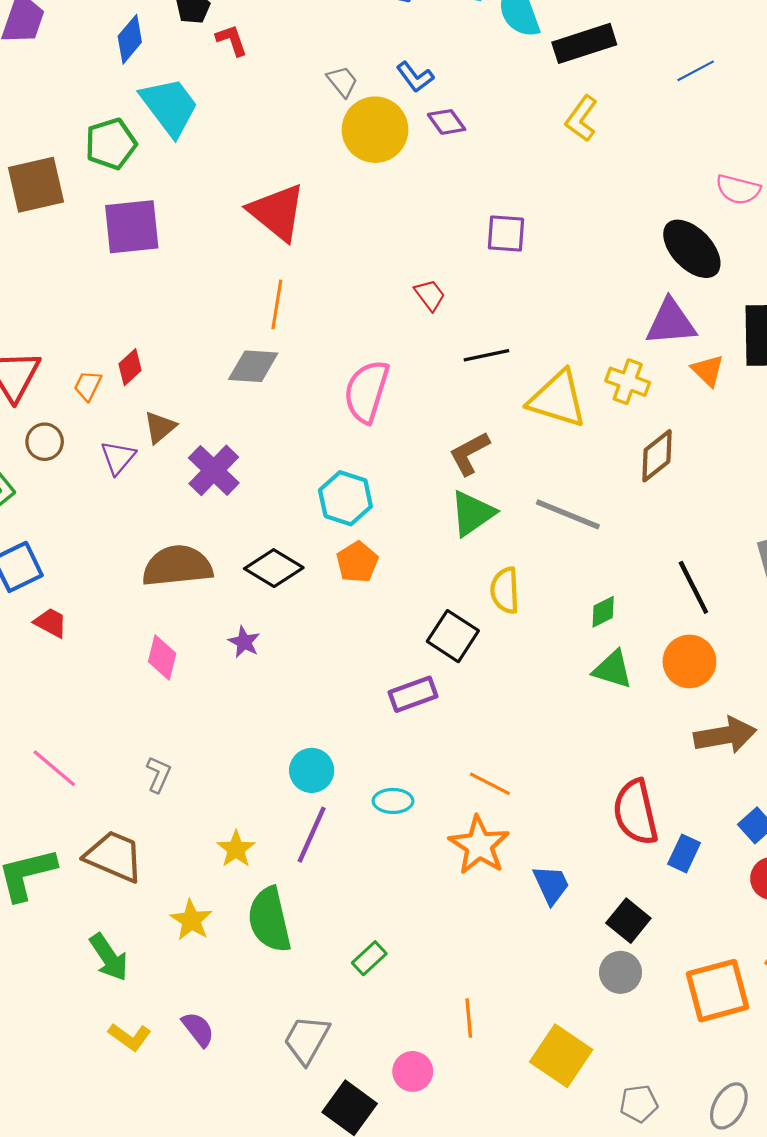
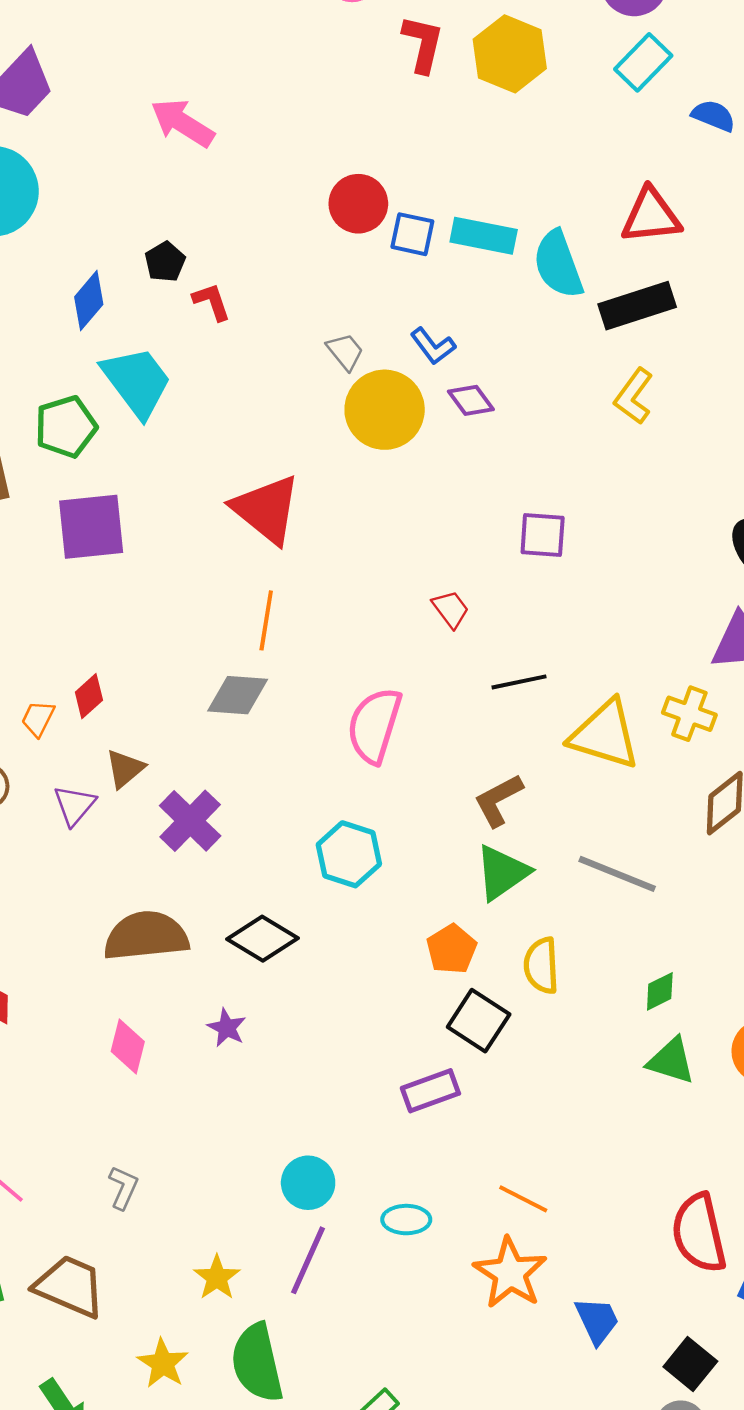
orange pentagon: (357, 562) -> (452, 949), moved

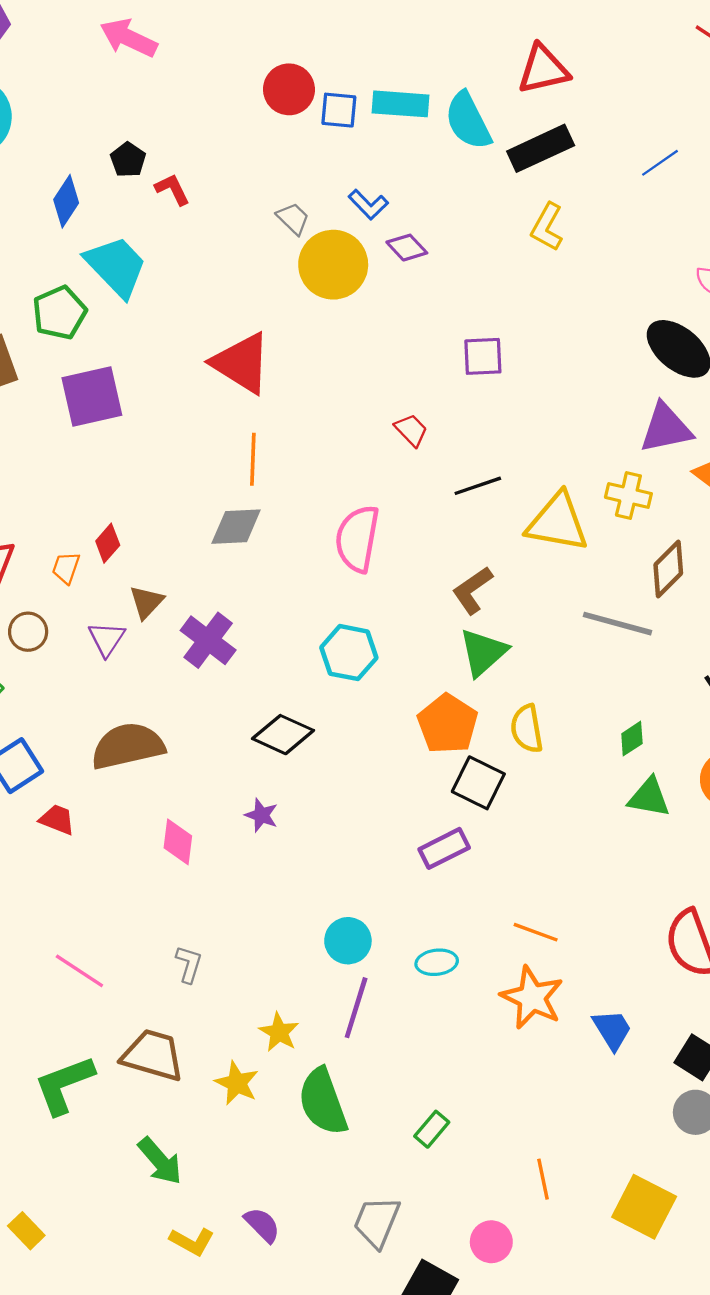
gray line: (617, 874) -> (618, 624), moved
brown semicircle: (146, 936) -> (128, 746), moved
orange pentagon: (452, 949) -> (448, 724), size x1.4
yellow star: (163, 1363) -> (237, 1083), moved

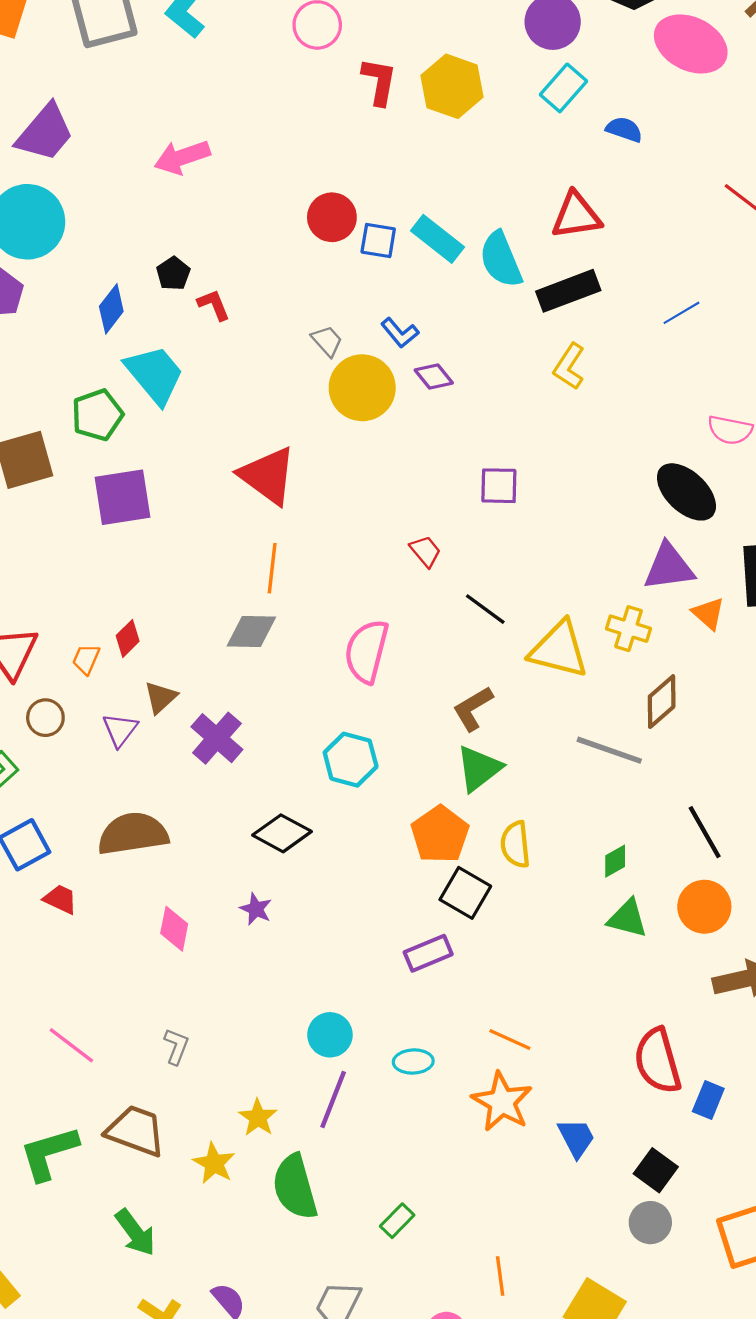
pink arrow: (129, 38) -> (182, 157), turned -48
cyan rectangle: (401, 104) -> (438, 239), turned 30
black line: (478, 486) -> (485, 609), turned 51

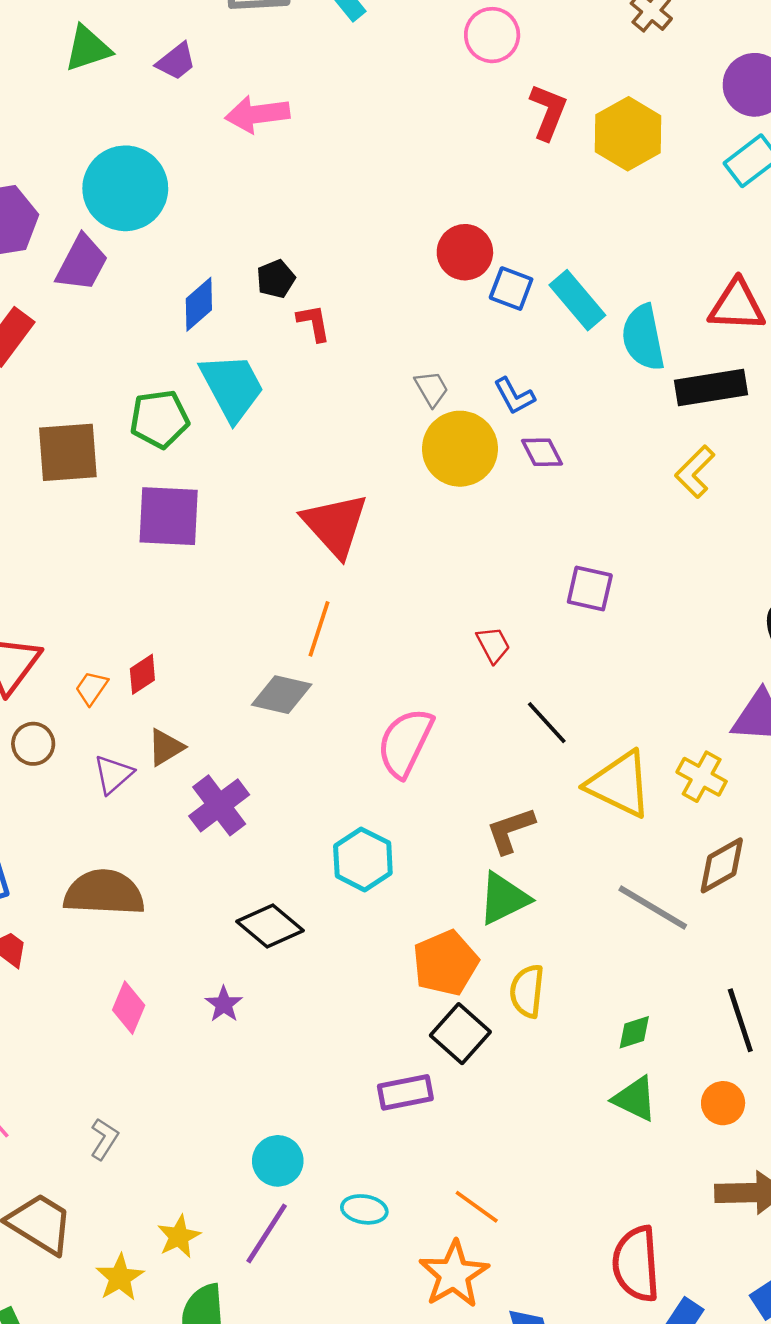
purple trapezoid: (45, 133) -> (176, 61), moved, size x0.6
pink arrow: (182, 157) -> (257, 114), moved
orange circle: (704, 907) -> (723, 1103), size x0.7

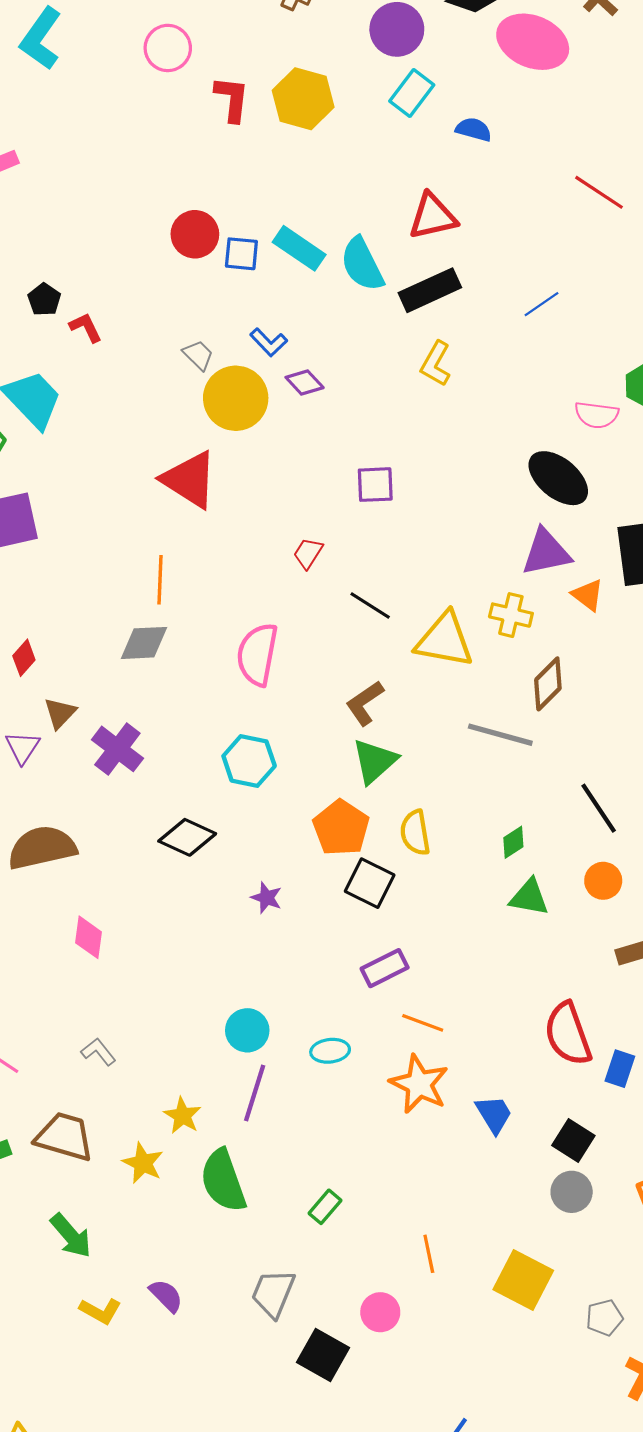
red triangle: (335, 525) -> (189, 480), moved
red trapezoid: (493, 645) -> (308, 553), turned -104
purple star: (224, 1004) -> (267, 898), moved
purple rectangle: (405, 1092) -> (385, 968), moved
gray L-shape: (104, 1139) -> (98, 1052), turned -56

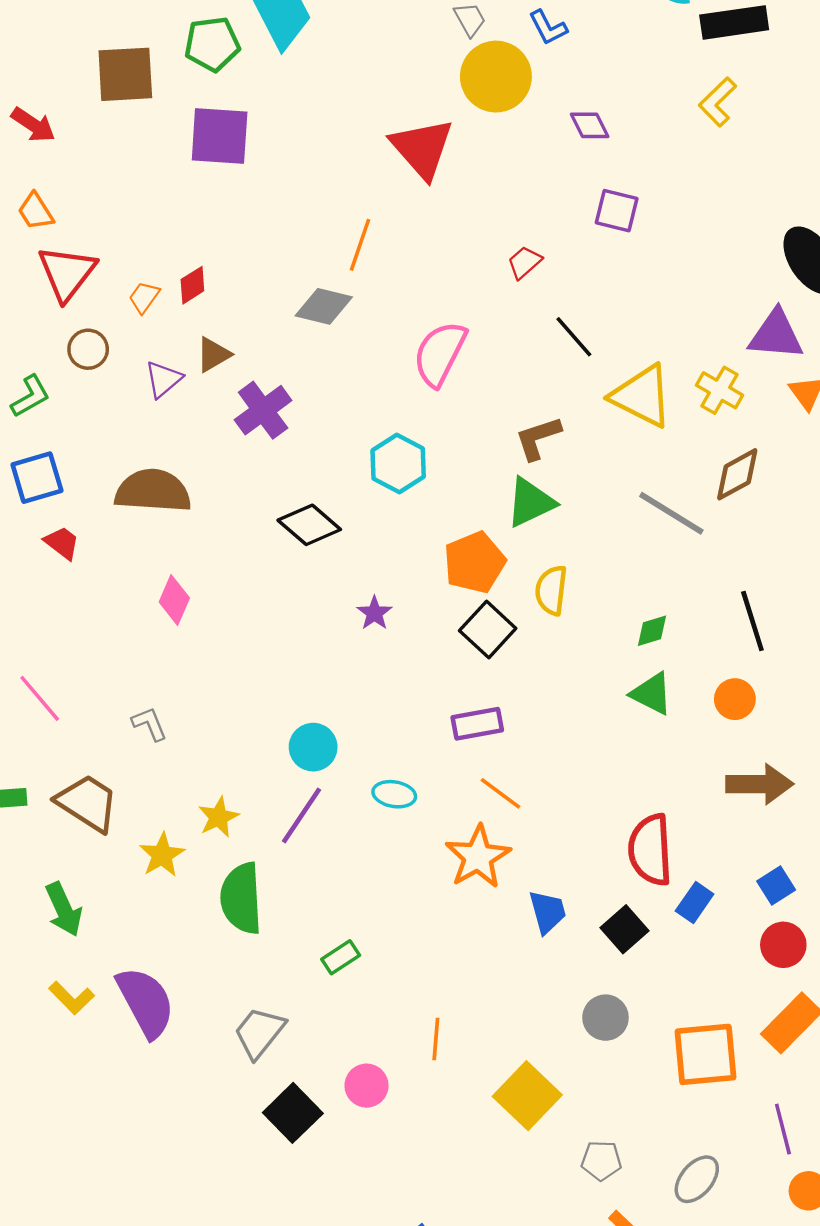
purple diamond: (305, 383) -> (590, 125), moved
black square: (573, 1141) -> (624, 929), moved
purple semicircle: (166, 1296) -> (146, 1002), size x1.8

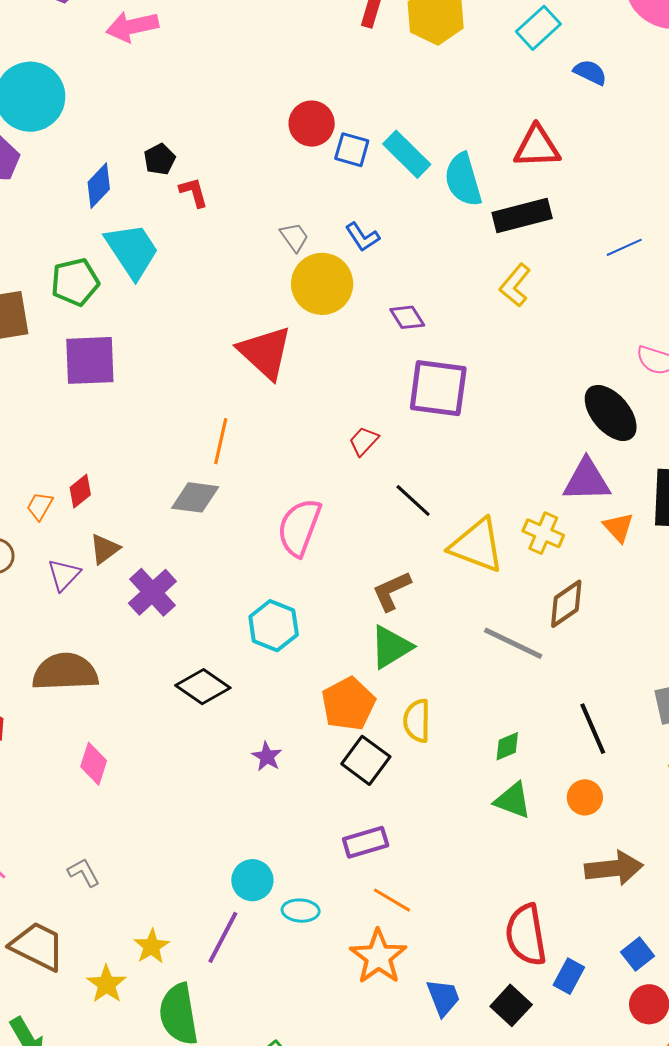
purple square: (617, 211) -> (438, 388), size x1.6
cyan circle: (313, 747) -> (252, 880), moved

